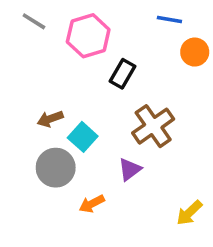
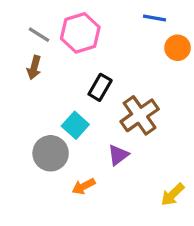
gray line: (34, 21) -> (39, 35), moved
black rectangle: (122, 74) -> (100, 87), moved
brown arrow: (50, 119) -> (34, 68), moved, turned -55

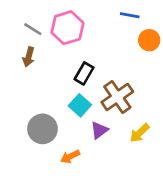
cyan square: (75, 125) -> (80, 105), moved
yellow arrow: (173, 195) -> (139, 133), moved

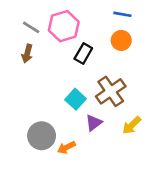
orange circle: (149, 40) -> (121, 40), moved
black rectangle: (84, 73) -> (83, 54), moved
gray circle: (42, 129) -> (42, 136), moved

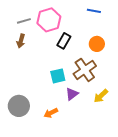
gray line: (31, 27) -> (24, 21), turned -48
orange circle: (121, 40) -> (97, 44), moved
cyan square: (75, 99) -> (58, 76), turned 35
gray circle: (42, 136) -> (19, 106), moved

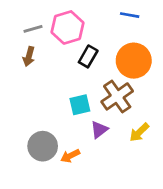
orange circle: (97, 44) -> (134, 61), size x1.6
gray circle: (19, 106) -> (43, 146), moved

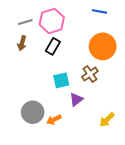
black rectangle: (88, 56) -> (53, 46), moved
brown cross: (117, 96) -> (90, 74), size x0.7
yellow arrow: (139, 132) -> (107, 120), moved

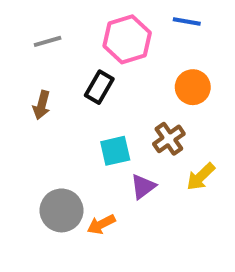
pink hexagon: (52, 21) -> (127, 39), moved
brown arrow: (22, 43) -> (42, 105), moved
orange circle: (103, 46) -> (193, 87), size x0.7
yellow arrow: (107, 120) -> (201, 177), moved

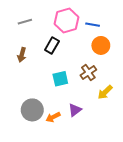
blue line: (187, 22) -> (93, 25), moved
purple triangle: (143, 187) -> (75, 110), moved

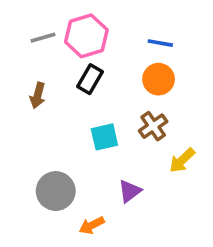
pink hexagon: (67, 20) -> (86, 36), moved
orange circle: (101, 45) -> (159, 79), moved
orange arrow: (53, 117) -> (92, 225), moved

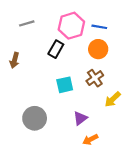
pink hexagon: (86, 36) -> (71, 26), moved
brown arrow: (38, 95) -> (15, 60), moved
orange arrow: (92, 225) -> (90, 139), moved

